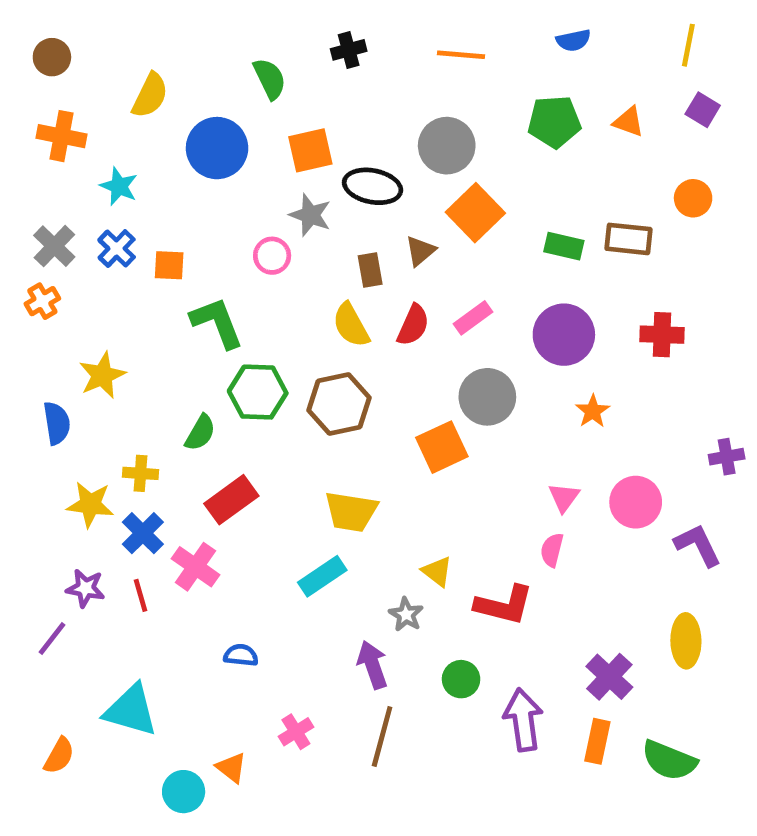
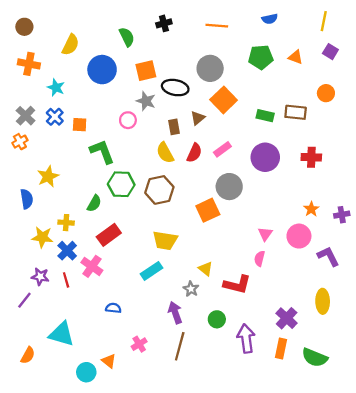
orange star: (593, 411) -> (311, 209), moved

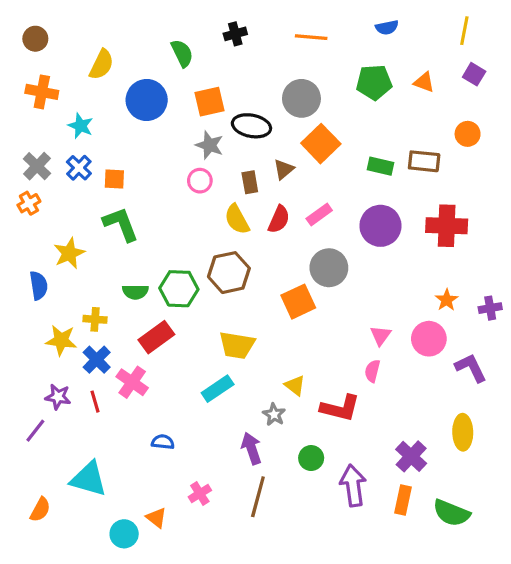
pink circle: (128, 120) -> (200, 181), moved
green L-shape: (102, 152) -> (121, 224), moved
red cross: (311, 157) -> (447, 226), size x1.4
green hexagon: (121, 184) -> (179, 289), moved
green semicircle: (94, 203) -> (135, 292), turned 60

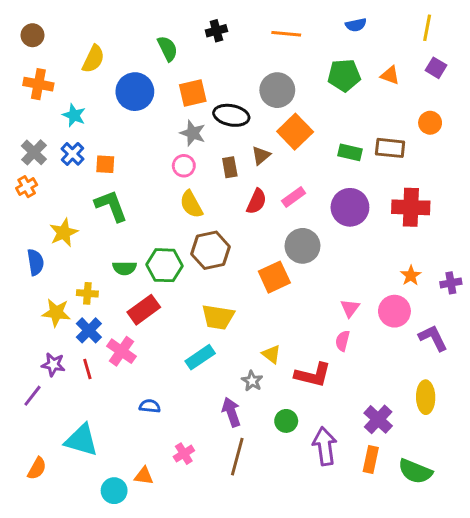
yellow semicircle: (237, 219) -> (191, 204), moved
orange triangle: (156, 518) -> (144, 476), turned -30

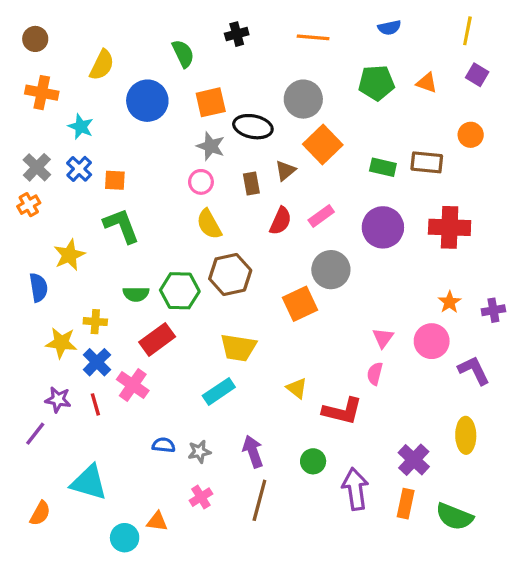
gray star: (252, 381) -> (199, 452), moved, turned 30

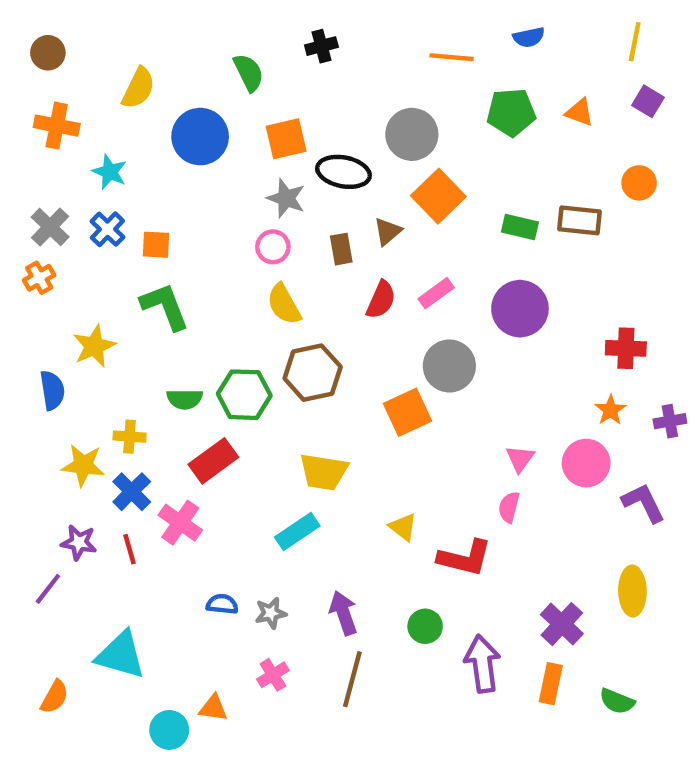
orange line: (313, 37) -> (452, 57), moved
red cross: (450, 227) -> (626, 348), moved, size x0.7
green semicircle: (454, 517) -> (617, 701), size x0.7

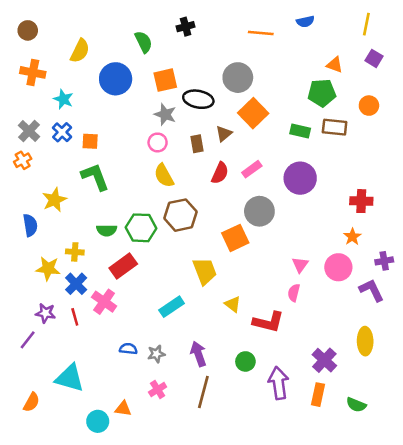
green pentagon: (511, 112) -> (322, 93), moved
purple cross: (670, 421) -> (384, 261), moved
yellow trapezoid: (324, 472) -> (205, 271), moved, turned -120

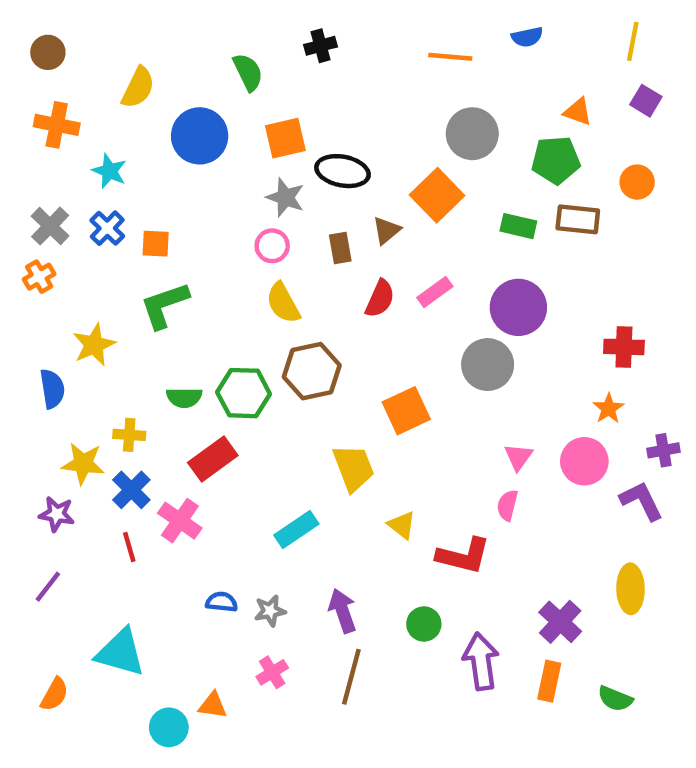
gray circle: (238, 78) -> (472, 134), moved
green L-shape: (95, 177) -> (164, 305), turned -88
gray circle: (259, 211) -> (488, 365), moved
purple star: (46, 313) -> (57, 514), moved

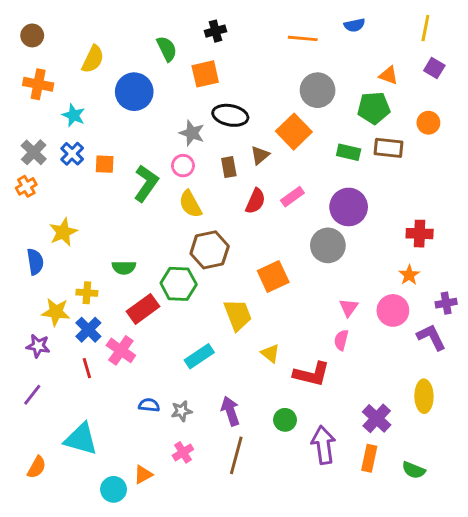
orange square: (285, 138) -> (205, 74), moved
green L-shape: (164, 305) -> (146, 183), moved, turned 144
green hexagon: (244, 393) -> (179, 284), moved
orange triangle: (213, 705) -> (143, 475), turned -36

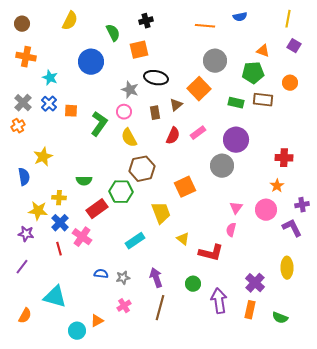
yellow semicircle: (93, 59) -> (70, 21), moved

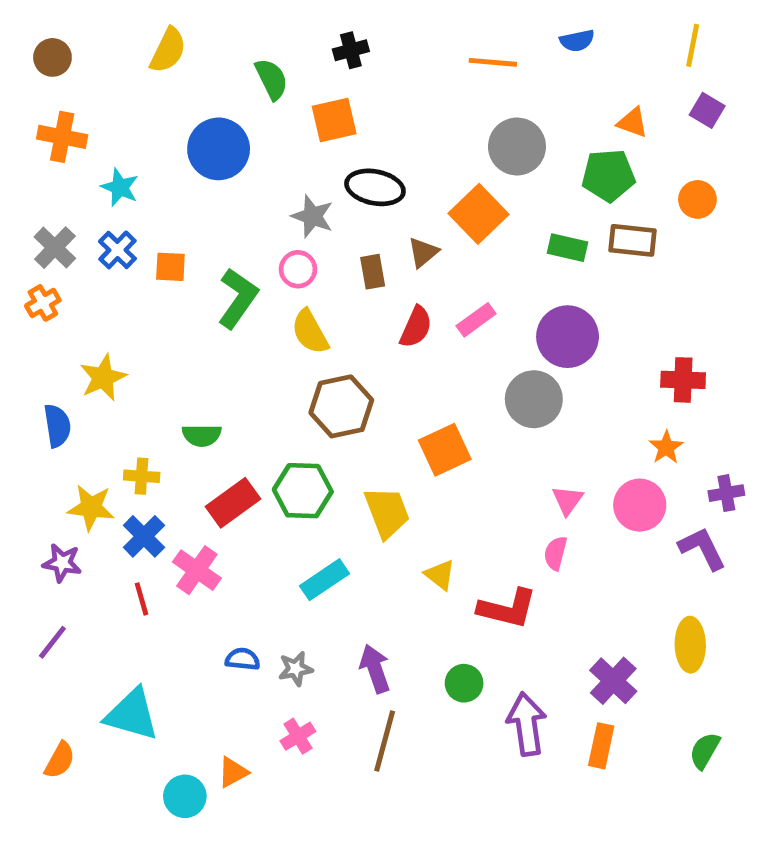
green hexagon: (121, 192) -> (303, 491), moved
green semicircle: (280, 318) -> (705, 751), moved, turned 98

